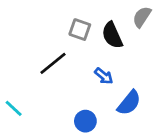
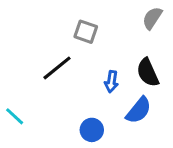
black semicircle: (112, 35) -> (148, 72), moved
blue arrow: (104, 76) -> (111, 82), turned 60

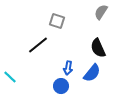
blue arrow: (111, 82) -> (68, 68), moved

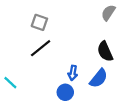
gray square: (57, 21) -> (39, 22), moved

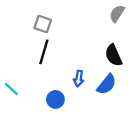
black line: (41, 48) -> (44, 52), turned -35
blue circle: (65, 92) -> (55, 99), moved

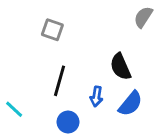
black line: (44, 52) -> (60, 81), moved
black semicircle: (114, 55) -> (121, 67), moved

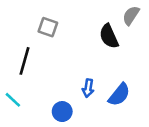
black semicircle: (121, 67) -> (109, 36), moved
black line: (60, 81) -> (25, 61), moved

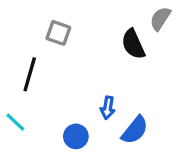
blue semicircle: (119, 95) -> (135, 130), moved

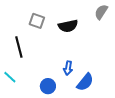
black semicircle: (133, 44) -> (68, 26), moved, turned -78
black line: (30, 74) -> (19, 47), turned -30

